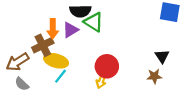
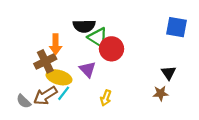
purple triangle: (70, 30) -> (88, 69), moved, turned -42
brown arrow: (17, 62) -> (45, 96), moved
red circle: (107, 66) -> (111, 49), moved

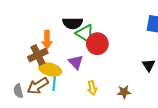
cyan line: (64, 93) -> (54, 84), turned -32
brown star: (161, 93) -> (124, 92), moved
yellow arrow: (106, 98) -> (92, 88), turned -32
gray semicircle: (24, 101) -> (18, 91), turned 32

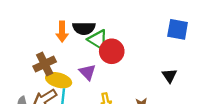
orange arrow: (47, 40) -> (62, 32), moved

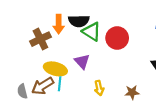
red circle: (112, 51) -> (117, 38), moved
brown cross: (45, 64) -> (40, 39), moved

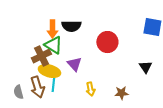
green triangle: (92, 32) -> (53, 45), moved
brown cross: (40, 39) -> (41, 56), moved
brown arrow: (43, 86) -> (37, 87), turned -75

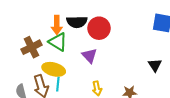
red circle: (107, 42) -> (99, 28), moved
brown cross: (41, 56) -> (31, 47), moved
purple triangle: (74, 64) -> (90, 56), moved

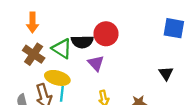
black semicircle: (77, 22) -> (82, 42), moved
orange arrow: (57, 25) -> (32, 22), moved
brown cross: (31, 47) -> (34, 54), turned -30

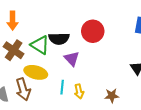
red circle: (106, 34) -> (93, 31), moved
cyan line: (62, 94) -> (62, 87), moved

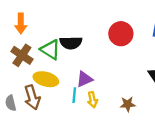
red circle: (93, 31) -> (121, 34), moved
purple triangle: (72, 59) -> (85, 79), moved, turned 49

